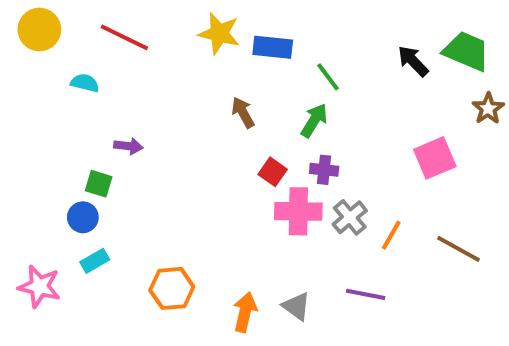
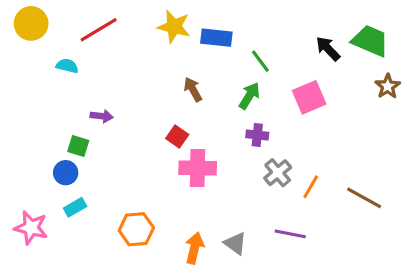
red line: (124, 37) -> (99, 30), turned -57
pink square: (435, 158) -> (309, 97), moved
red square: (273, 172) -> (177, 137), moved
pink cross: (298, 211) -> (198, 168), moved

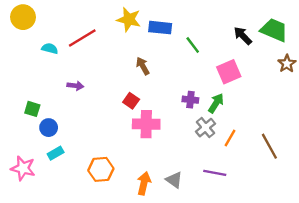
red line: (99, 30) -> (82, 38), moved
green arrow: (249, 96) -> (216, 103), moved
green square: (78, 146) -> (32, 109), moved
brown line: (364, 198) -> (269, 146), turned 32

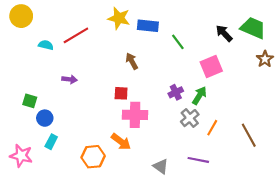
purple cross: (190, 100) -> (176, 92), turned -32
red square: (131, 101) -> (121, 93), turned -32
cyan rectangle: (56, 153) -> (51, 142), turned -32
orange arrow: (144, 183) -> (121, 142), moved, turned 114

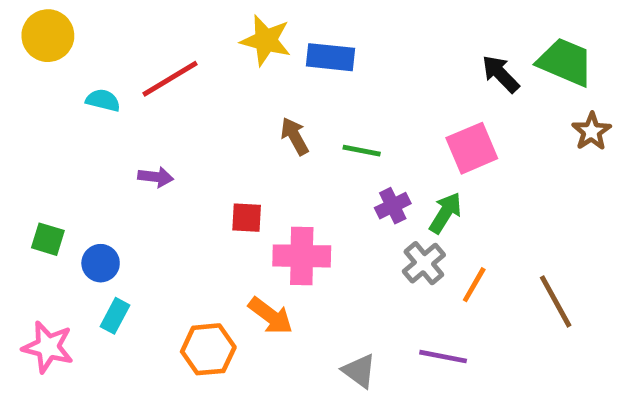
green line: (178, 42) -> (362, 151), moved, turned -42
red square: (121, 93) -> (247, 218), moved
green square: (30, 101) -> (48, 239), moved

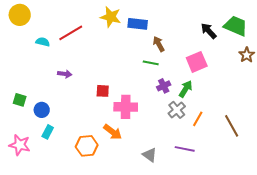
brown arrow: (295, 136) -> (159, 44), moved

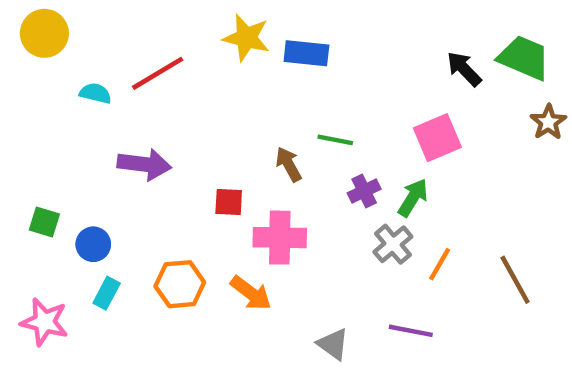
brown arrow: (159, 44) -> (289, 164), moved
purple arrow: (65, 74) -> (144, 164), size x1.6
orange hexagon: (87, 146) -> (180, 284), moved

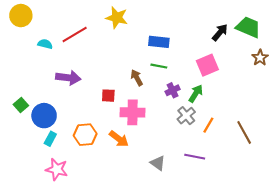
blue rectangle: (306, 53) -> (159, 42), moved
black arrow: (464, 69) -> (220, 32), turned 84
green square: (44, 222) -> (21, 105), turned 32
blue circle: (93, 244) -> (44, 116), size x1.5
pink star: (44, 322) -> (57, 169), moved

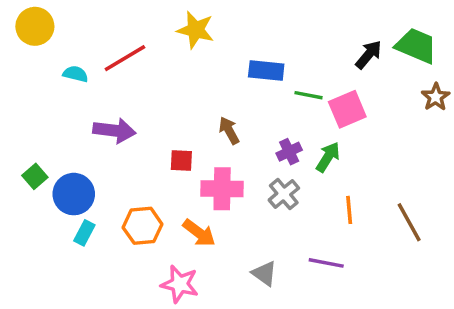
green line: (159, 66) -> (309, 95), moved
gray cross: (186, 116) -> (284, 194), moved
orange line: (208, 125) -> (349, 210), turned -35
pink star: (57, 169) -> (180, 284), moved

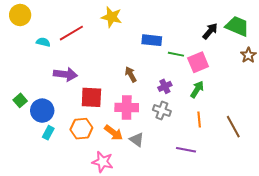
green arrow: (328, 157) -> (197, 89), moved
red square: (181, 161) -> (91, 97), moved, size x1.6
gray cross: (284, 194) -> (162, 111), turned -30
gray triangle: (264, 273) -> (137, 140), moved

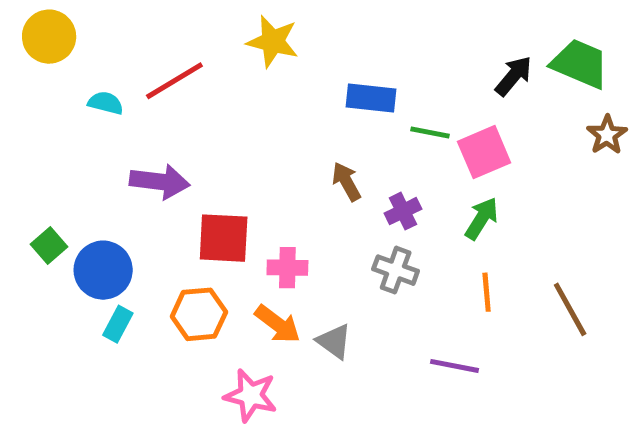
brown arrow: (131, 74) -> (346, 182), moved
pink cross: (127, 108) -> (287, 268), moved, size x0.7

